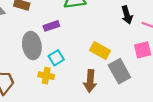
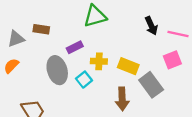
yellow cross: (46, 76) -> (99, 61), moved

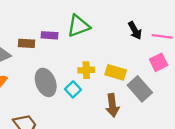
purple rectangle: (75, 47) -> (50, 35), moved, turned 35

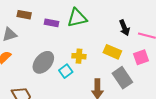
brown rectangle: (26, 43) -> (24, 15), moved
yellow rectangle: (116, 72) -> (112, 52), moved
gray ellipse: (46, 82) -> (43, 62), turned 55

